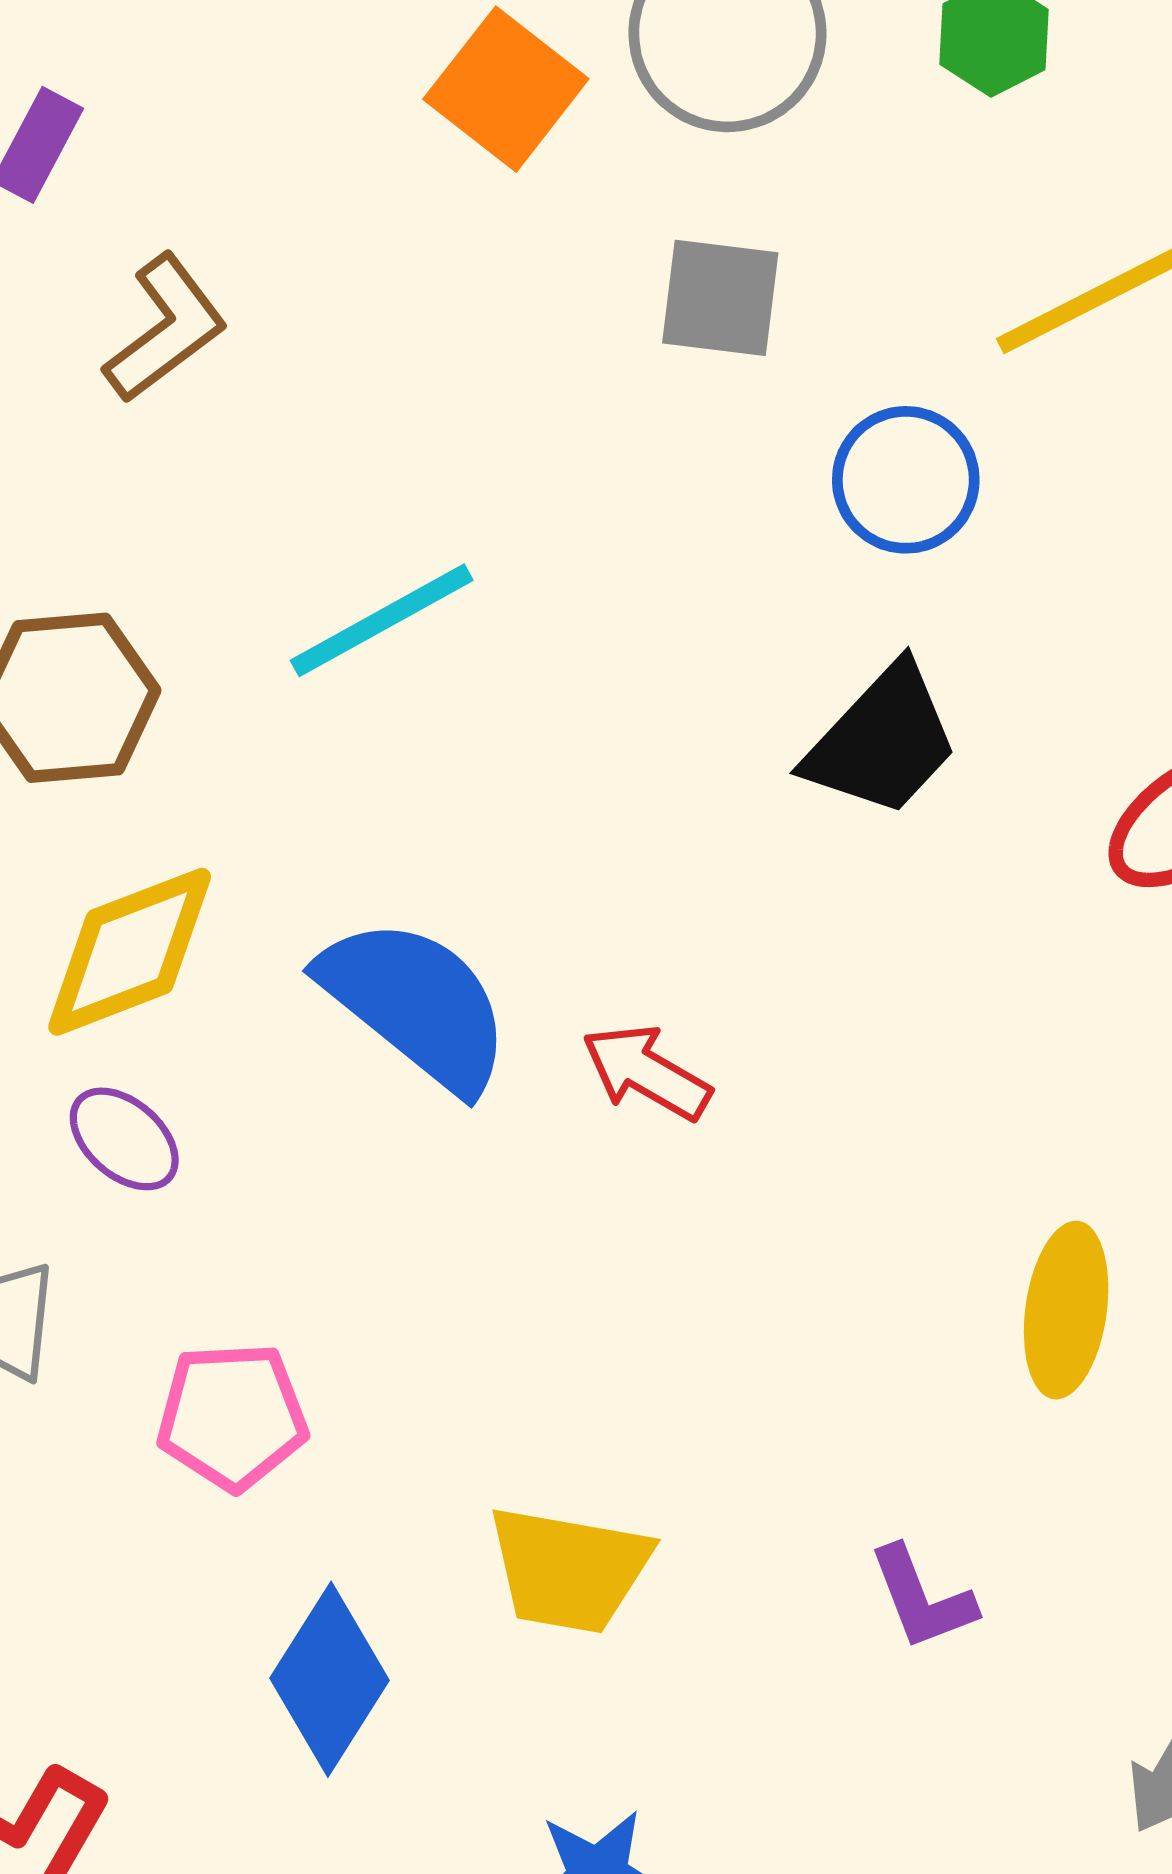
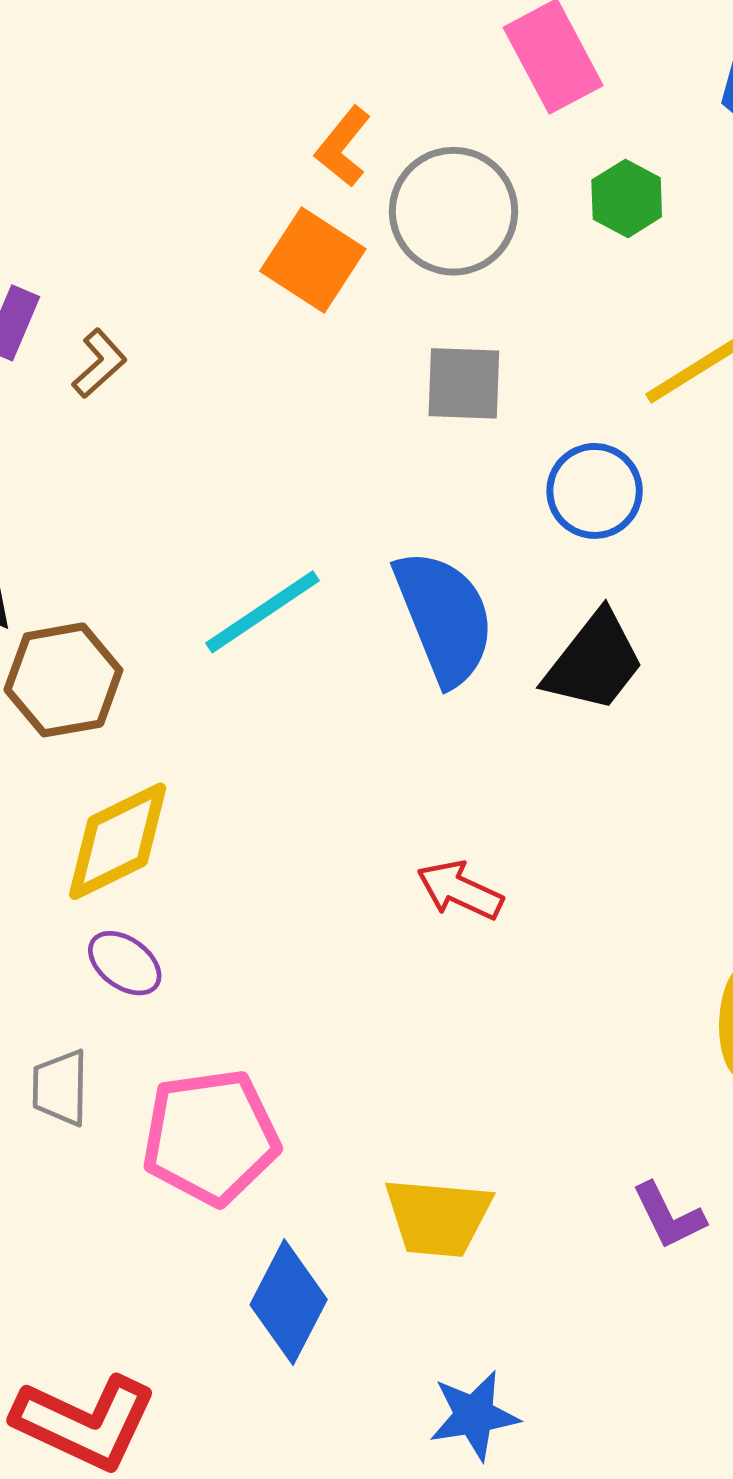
brown L-shape: (166, 329) -> (99, 363), moved, size x0.7
blue semicircle: (416, 1004) -> (444, 617), moved, turned 34
pink pentagon: (232, 1416) -> (211, 1137), size x1.4

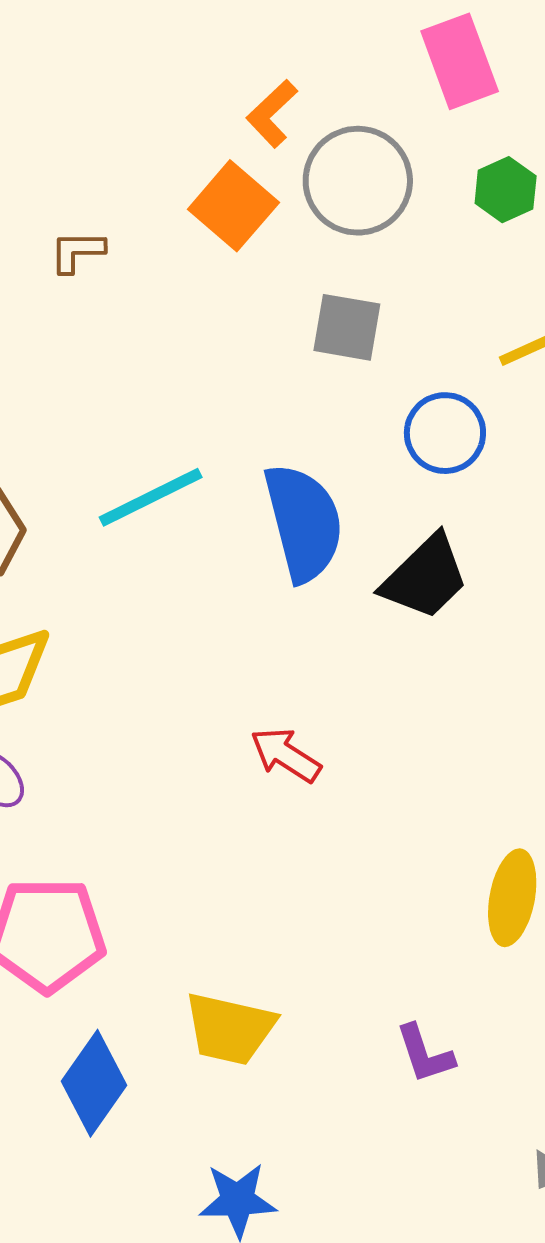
brown L-shape: (99, 363) -> (77, 252), moved, turned -146

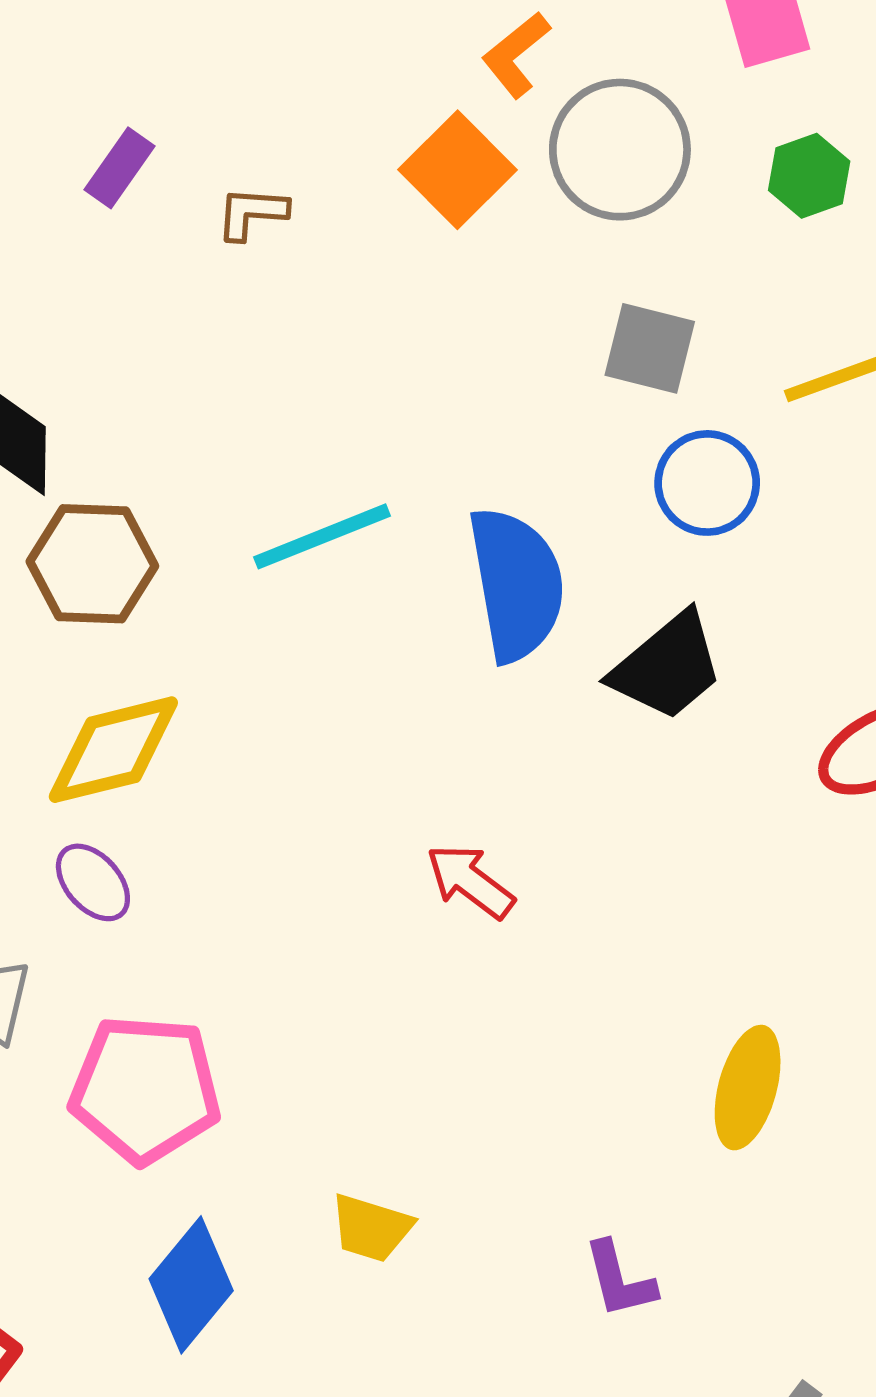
gray square: (347, 327) -> (650, 348), moved
yellow trapezoid: (230, 1029) -> (371, 1228), size x0.7

